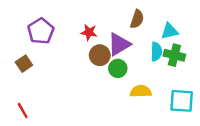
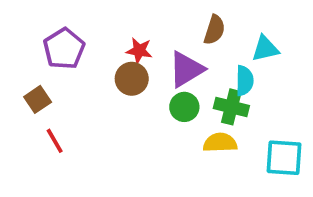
brown circle: (100, 55) -> (132, 79), moved
green cross: (174, 55) -> (231, 107), moved
red line: (23, 111) -> (55, 141), moved

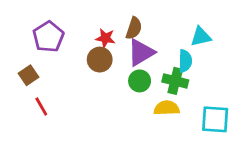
brown semicircle: (214, 30) -> (134, 28), moved

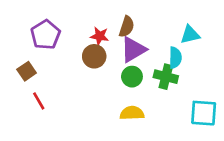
yellow semicircle: (167, 108) -> (132, 113), moved

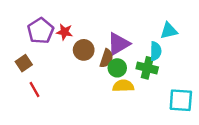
brown semicircle: (127, 27) -> (106, 58), moved
red star: (100, 36) -> (64, 32), moved
yellow semicircle: (132, 113) -> (123, 86), moved

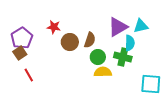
purple pentagon: (41, 31) -> (22, 38), moved
purple triangle: (118, 44) -> (118, 27), moved
brown semicircle: (106, 58) -> (90, 40), moved

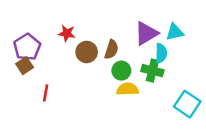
red line: (29, 75) -> (46, 93), moved, turned 40
cyan square: (151, 84) -> (187, 104), turned 30

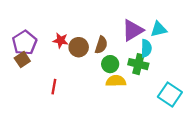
red star: (67, 33) -> (61, 40), moved
red line: (46, 93) -> (54, 87), moved

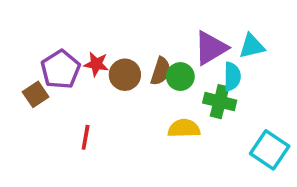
purple pentagon: (25, 43) -> (61, 69), moved
green circle: (110, 64) -> (180, 77), moved

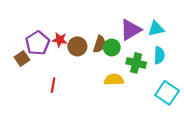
cyan semicircle: (232, 77) -> (159, 55), moved

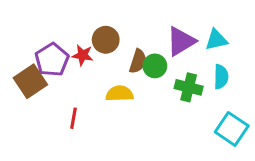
brown circle: (77, 46) -> (106, 40), moved
brown square: (22, 59) -> (30, 81), size x1.5
yellow semicircle: (114, 80) -> (120, 94), moved

